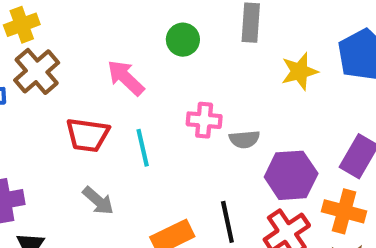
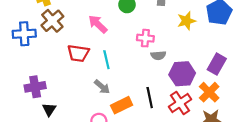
pink cross: (204, 120) -> (145, 38), moved
gray arrow: (98, 201) -> (102, 87), moved
orange cross: (344, 211) -> (209, 92), turned 30

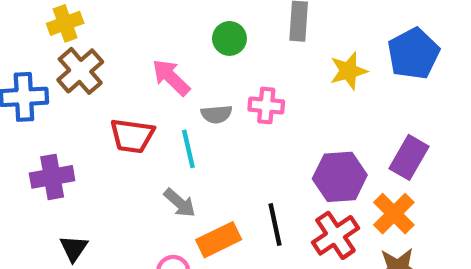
gray semicircle: (158, 55) -> (216, 114), moved
purple cross: (35, 87) -> (52, 177), moved

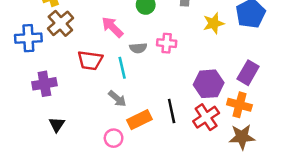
orange cross: (394, 214) -> (239, 105), turned -30

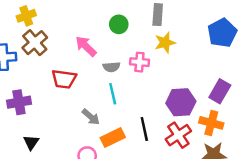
yellow star: (214, 23) -> (165, 43), moved
cyan line: (122, 68) -> (113, 94), moved

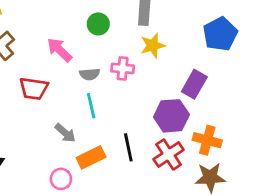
purple rectangle: (220, 91) -> (194, 84), moved

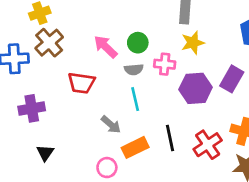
green circle: (98, 24) -> (138, 43), moved
purple hexagon: (171, 116) -> (196, 88), moved

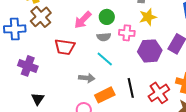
pink arrow: (106, 47) -> (83, 20), turned -90
cyan line: (135, 99) -> (105, 59), turned -36
purple cross: (32, 108) -> (28, 66), turned 30
gray arrow: (111, 125) -> (87, 78), turned -35

